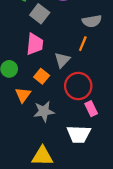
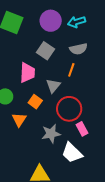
gray square: (40, 14) -> (45, 51), moved
gray star: (44, 111) -> (51, 134), moved
white trapezoid: (79, 134) -> (72, 153), turned 45

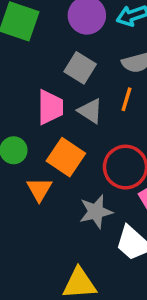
gray triangle: (53, 86) -> (90, 111), moved, turned -35
orange square: (35, 102) -> (66, 157), size x1.5

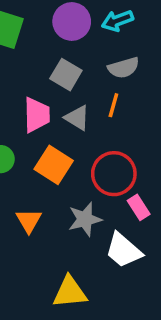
orange triangle: (39, 189) -> (29, 221), moved

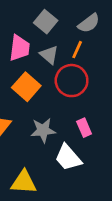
gray semicircle: (124, 68) -> (89, 23), turned -30
red circle: (114, 174) -> (72, 81), moved

